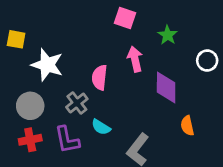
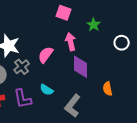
pink semicircle: (100, 77) -> (46, 55), turned 30
purple diamond: (166, 87) -> (81, 67), moved
gray cross: (77, 103) -> (22, 67), moved

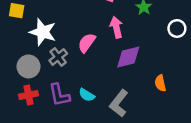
purple diamond: (81, 67) -> (128, 57), turned 75
cyan semicircle: (47, 90) -> (87, 95), moved

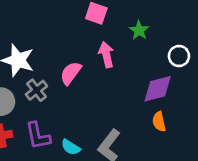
purple diamond: (128, 57) -> (158, 89), moved
cyan semicircle: (87, 95) -> (71, 147), moved

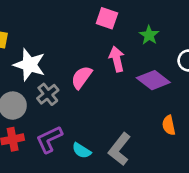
purple diamond: (158, 89) -> (153, 80), moved, turned 52
purple L-shape: (38, 136) -> (49, 139), turned 76

